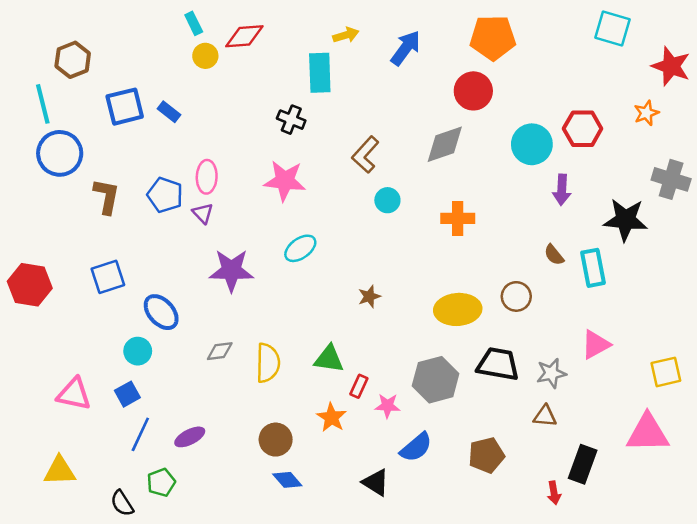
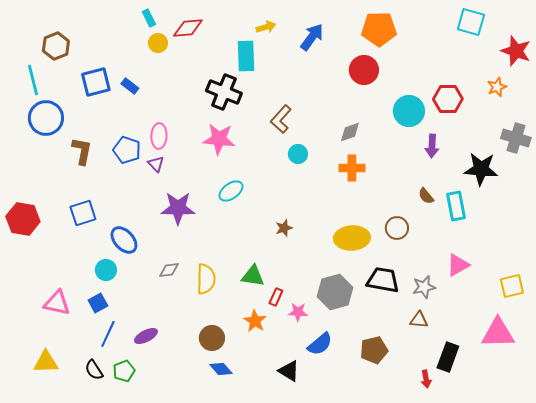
black cross: (291, 120) -> (224, 92), size x1.6
gray diamond: (445, 144) -> (350, 132), moved, size x0.7
black semicircle: (122, 503) -> (94, 370), moved

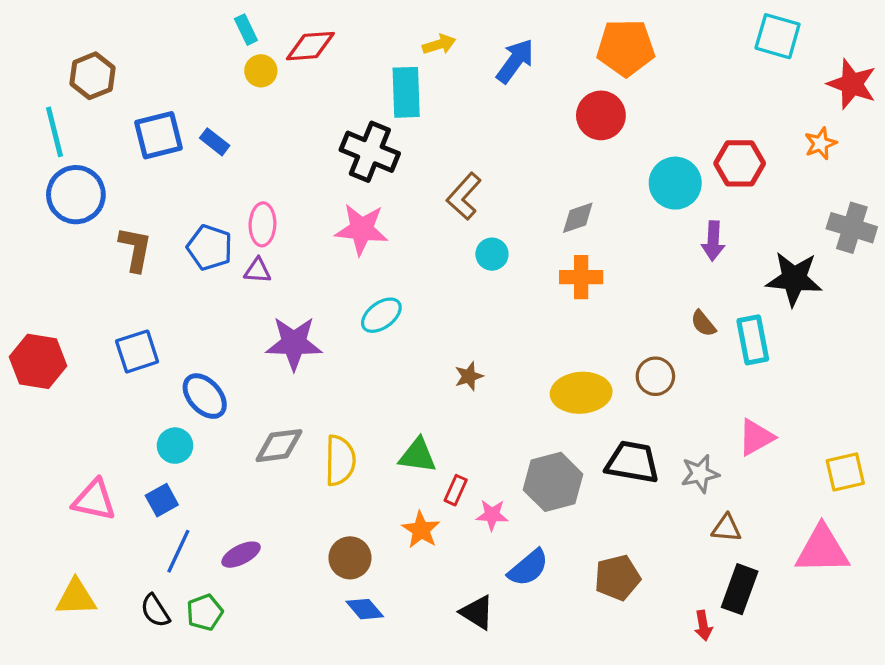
purple triangle: (156, 164) -> (258, 271), turned -42
gray diamond: (169, 270) -> (279, 446), size x1.4
brown triangle: (419, 320) -> (726, 528), moved

